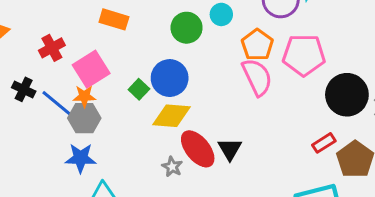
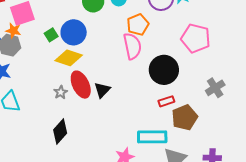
pink pentagon: (304, 55) -> (196, 38), moved
black circle: (347, 95) -> (164, 70), moved

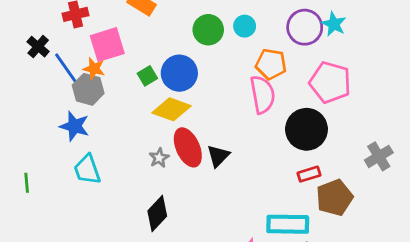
orange pentagon: (138, 25) -> (271, 64), turned 30
pink pentagon: (196, 38) -> (330, 82), moved

